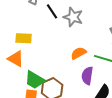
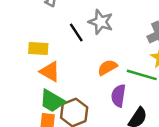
black line: (52, 11) -> (76, 32), moved
orange triangle: (16, 59) -> (50, 72), moved

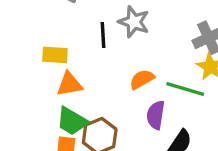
black line: (76, 32) -> (103, 35), turned 30
orange triangle: (50, 72) -> (70, 84), turned -40

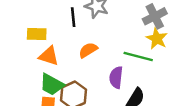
orange semicircle: (142, 79) -> (88, 50), moved
orange triangle: (70, 84) -> (49, 56), turned 30

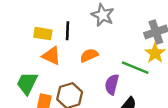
black line: (73, 17) -> (68, 31), moved
green trapezoid: (52, 84) -> (27, 83), moved, turned 80

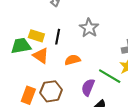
green trapezoid: (27, 83) -> (21, 46), moved, turned 45

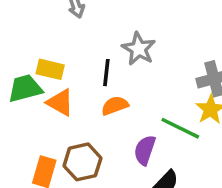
black line: (58, 37) -> (106, 73), moved

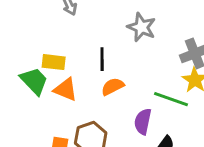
gray star: (139, 49) -> (141, 27), moved
green trapezoid: (25, 88) -> (34, 81), turned 68

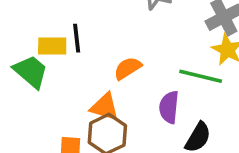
black line: (102, 59) -> (77, 38), moved
orange triangle: (66, 89) -> (105, 107), moved

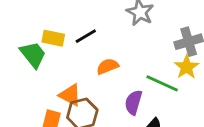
black line: (77, 38) -> (86, 36), moved, turned 55
orange triangle: (105, 107) -> (70, 95), moved

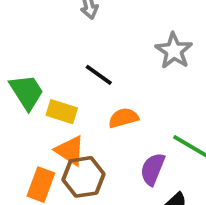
black line: (86, 36) -> (99, 75), turned 60
yellow rectangle: (53, 38) -> (62, 112), moved

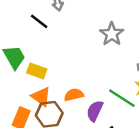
black line: (99, 75) -> (39, 21), moved
orange semicircle: (123, 118) -> (74, 95), moved

